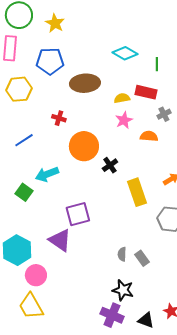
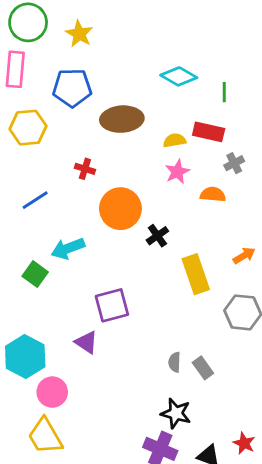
purple triangle: (60, 240) -> (86, 342), size x0.7

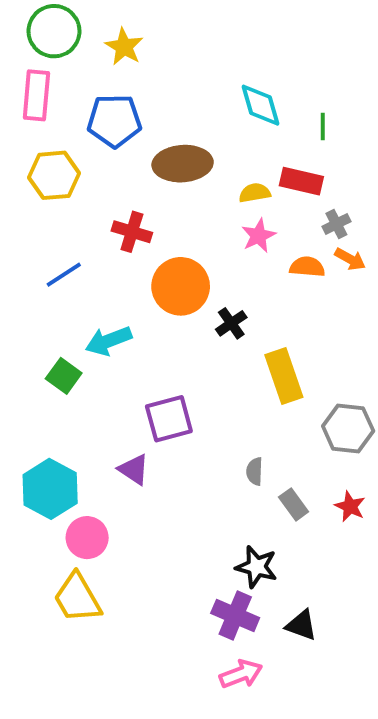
cyan diamond: (179, 76) -> (260, 105), turned 44
red cross: (85, 169) -> (132, 232), size x1.4
orange arrow: (244, 256) -> (350, 259), moved, turned 60
gray semicircle: (174, 362) -> (255, 471), moved
red star: (244, 443) -> (350, 506), moved

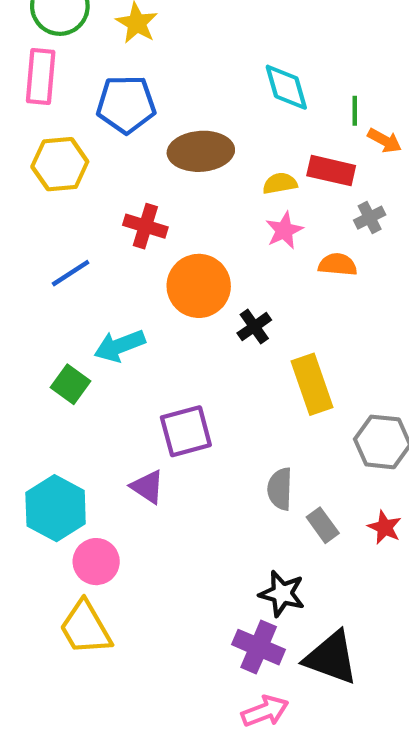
orange arrow: (350, 259) -> (385, 141), moved
gray semicircle: (255, 471) -> (280, 489), size x1.4
black triangle: (301, 625) -> (331, 658), size x1.6

